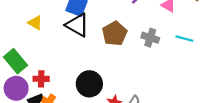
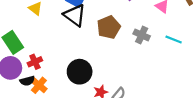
red cross: (41, 79) -> (35, 62), turned -32

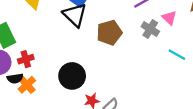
gray cross: (142, 35) -> (150, 29), moved

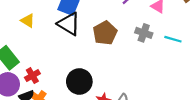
gray cross: (150, 29) -> (144, 33), moved

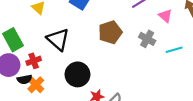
black triangle: (69, 24) -> (58, 39), moved
cyan line: (173, 39) -> (174, 50), turned -42

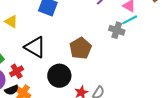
brown pentagon: (110, 32) -> (80, 48), moved
cyan line: (174, 50) -> (130, 20), moved

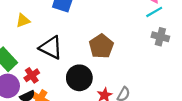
yellow triangle: (11, 22) -> (23, 21), turned -48
gray cross: (117, 30) -> (160, 37), moved

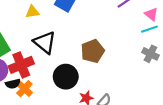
yellow triangle: (23, 21) -> (32, 12), moved
red cross: (32, 75) -> (21, 65), size x1.6

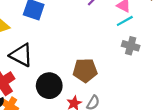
brown pentagon: (93, 51) -> (85, 70), moved, turned 30

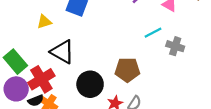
cyan line: (125, 21) -> (153, 33), moved

